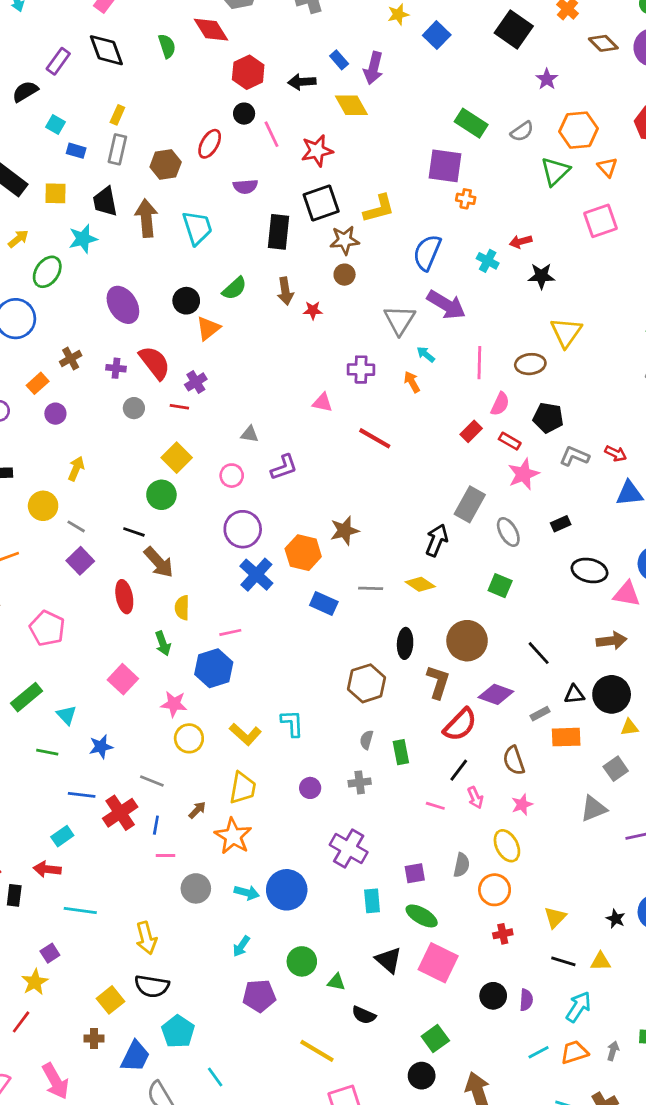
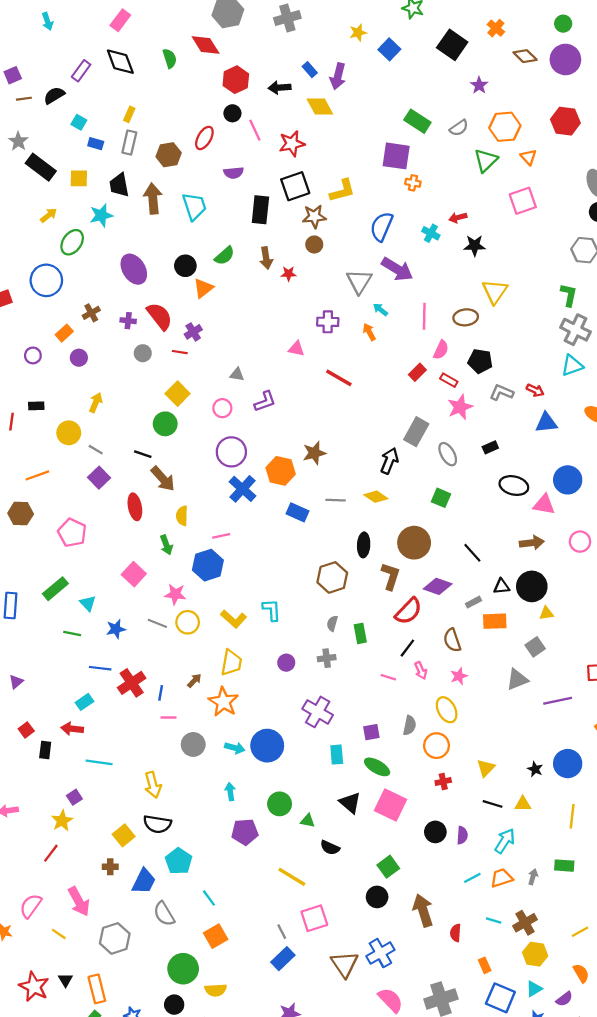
gray line: (152, 781) -> (157, 623), moved
cyan arrow: (241, 946) -> (230, 792), turned 138

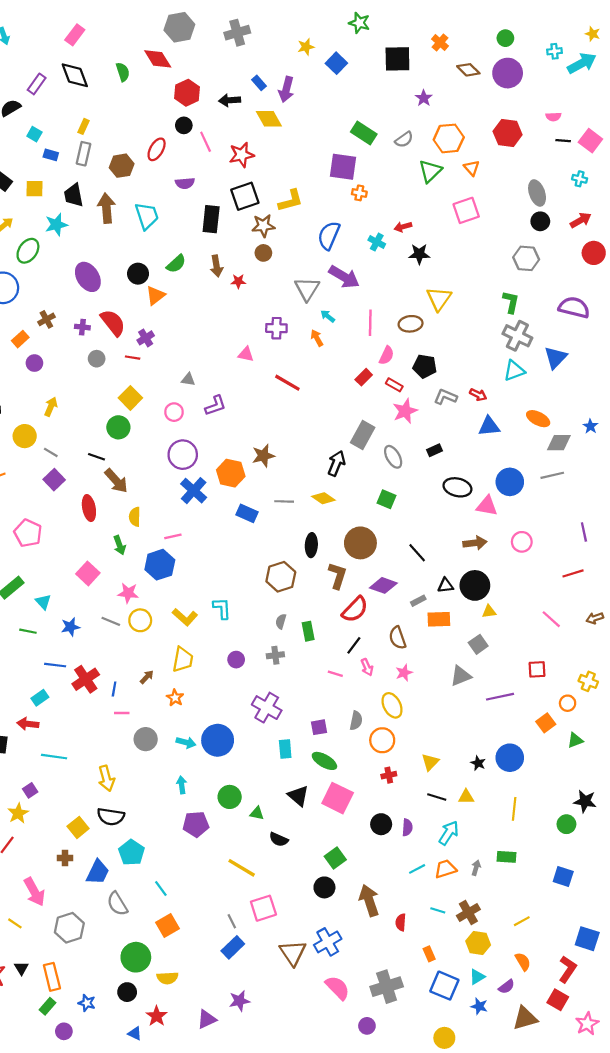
black square: (452, 45) -> (397, 59), turned -36
orange star: (223, 702) -> (175, 698), size x0.6

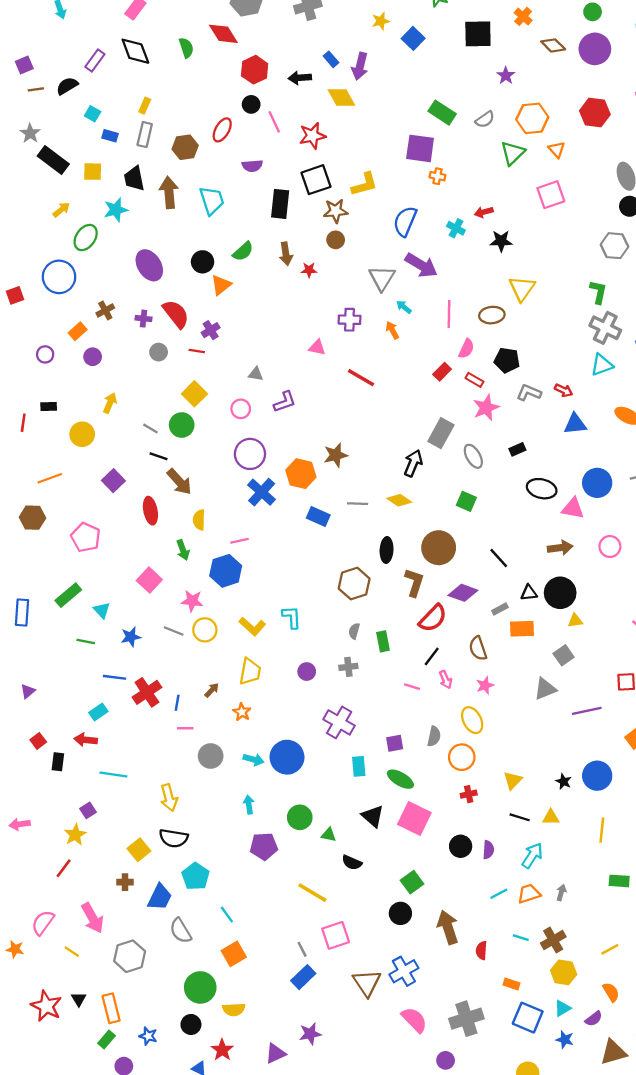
gray line: (51, 452) -> (150, 428), moved
green rectangle: (507, 857) -> (619, 881), moved
orange rectangle: (429, 954) -> (512, 984), turned -48

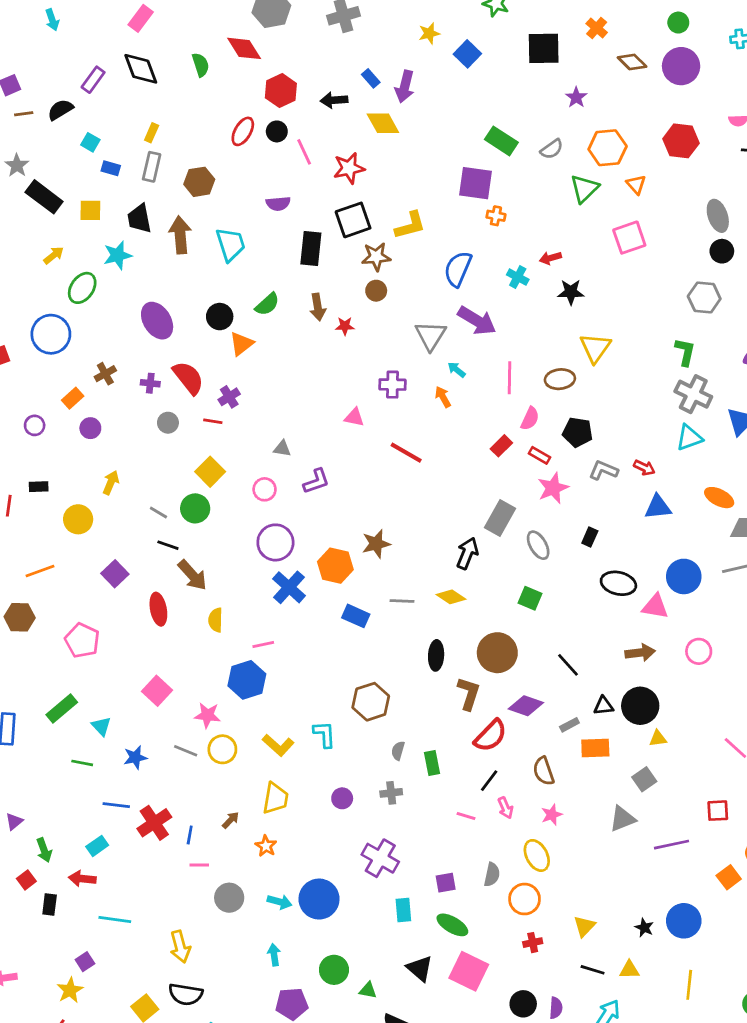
red ellipse: (222, 130) -> (243, 131), moved
black rectangle: (517, 449) -> (590, 537), turned -42
green arrow: (183, 550) -> (44, 850), moved
brown hexagon: (354, 584) -> (371, 702), moved

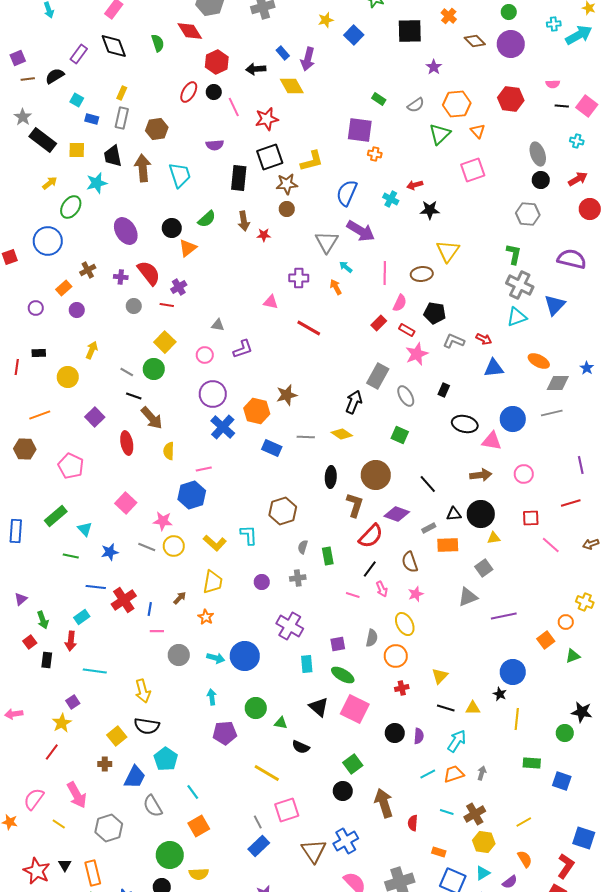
green rectangle: (501, 141) -> (379, 99), size x0.6
red square: (718, 811) -> (531, 518), moved
red arrow: (82, 879) -> (71, 641), turned -90
black star: (644, 928) -> (500, 694), moved

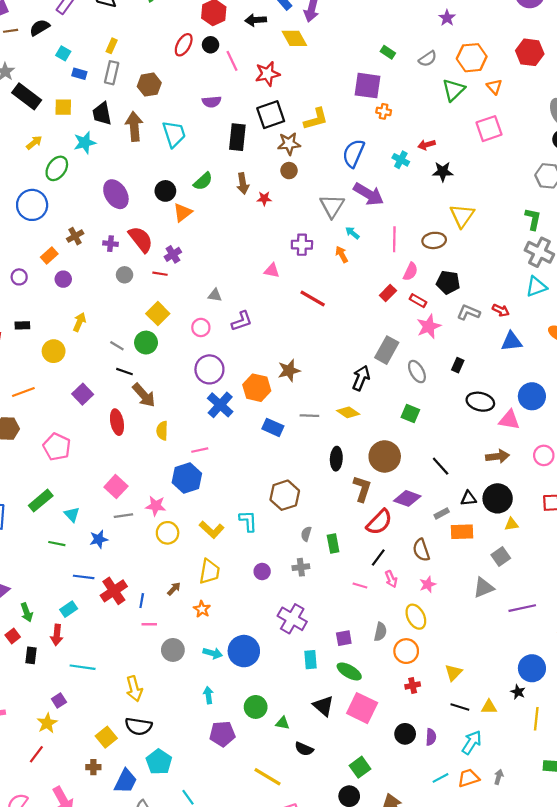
gray line: (147, 547) -> (123, 516), moved, turned -30

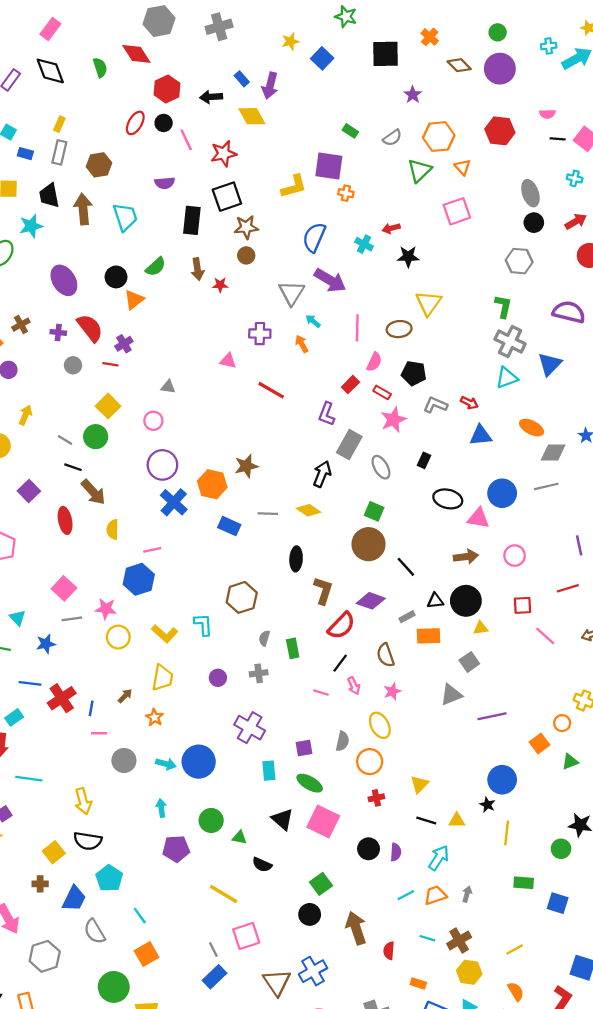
yellow L-shape: (316, 119) -> (294, 186), moved
purple L-shape: (242, 321) -> (327, 414), moved, turned 130
brown circle: (385, 456) -> (369, 544), moved

